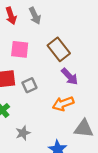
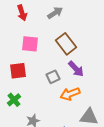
gray arrow: (35, 16) -> (55, 13), moved, turned -98
gray square: (29, 85) -> (53, 77), moved

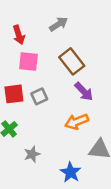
red arrow: (22, 13) -> (19, 35), moved
gray square: (53, 77) -> (39, 96), moved

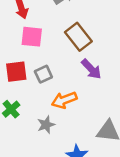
orange arrow: (77, 122) -> (64, 100), moved
gray star: (32, 154) -> (46, 125), moved

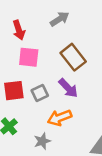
purple arrow: (91, 69) -> (68, 88), moved

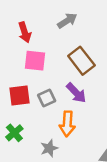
orange arrow: (60, 118) -> (67, 124), turned -65

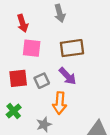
gray arrow: (67, 21) -> (60, 13), turned 108
brown rectangle: (81, 61) -> (72, 48), turned -60

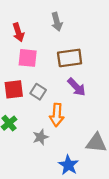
purple arrow: (68, 76) -> (77, 87), moved
gray square: (42, 81) -> (38, 92), turned -32

